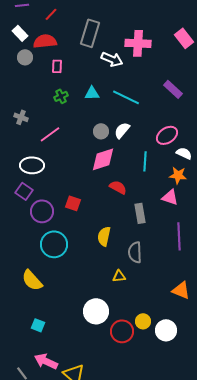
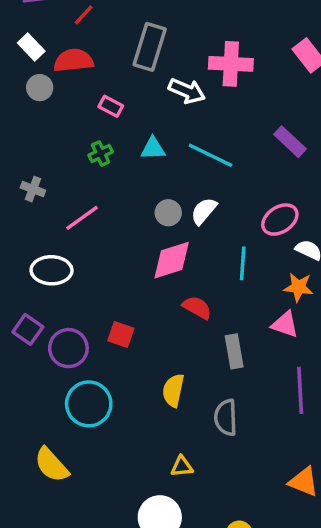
pink rectangle: (57, 66) -> (111, 106), moved, turned -64
purple square: (24, 191) -> (28, 329), moved
yellow triangle: (119, 276) -> (182, 466), moved

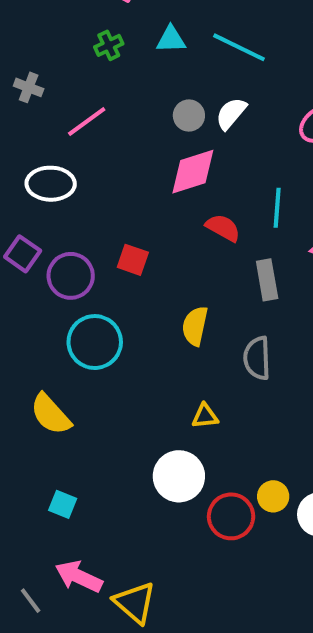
cyan line: (243, 263) -> (277, 208), moved

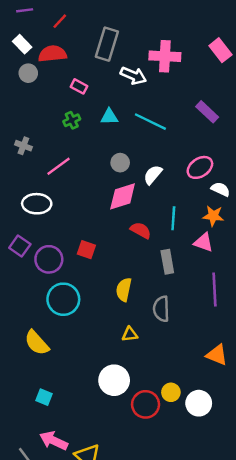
white semicircle: (231, 113) -> (153, 175), moved
yellow triangle: (205, 416) -> (130, 334), moved

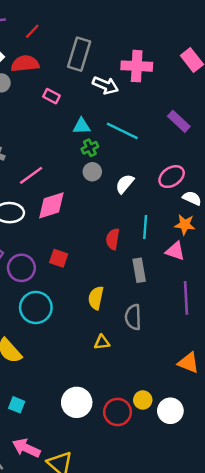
green cross: (72, 120) -> (90, 148), moved
pink diamond: (123, 196) -> (51, 205), moved
red semicircle: (141, 230) -> (113, 239), turned -110
white circle: (114, 380) -> (77, 402), moved

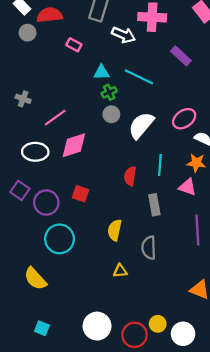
purple rectangle: (179, 121) -> (181, 56), moved
white semicircle: (125, 184) -> (141, 125), size x1.5

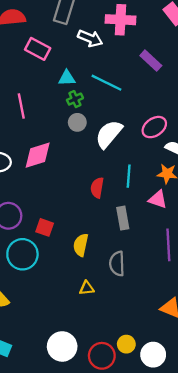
pink rectangle: (74, 45) -> (38, 49), size x1.5
pink line: (55, 118) -> (21, 106), moved, turned -65
red square: (80, 194) -> (45, 227), moved

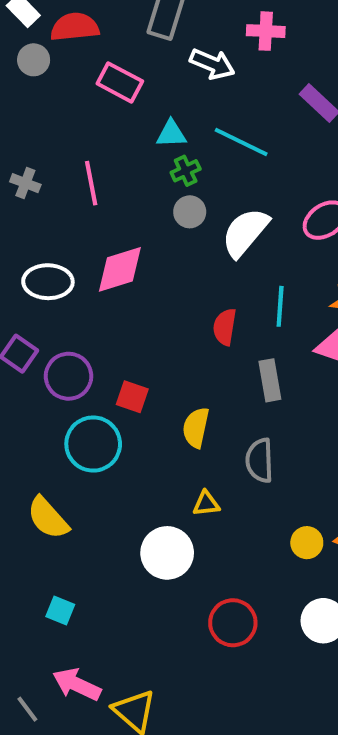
pink cross: (120, 20) -> (266, 31), size x0.7
yellow circle: (126, 344) -> (307, 543), moved
white circle: (62, 346) -> (167, 553), moved

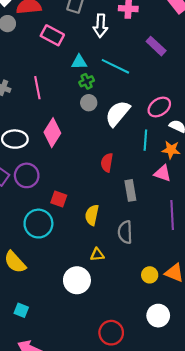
white arrow: (212, 64) -> (100, 26), turned 70
pink diamond: (120, 269) -> (52, 133), turned -40
cyan line: (280, 306) -> (145, 140), moved
purple circle: (68, 376) -> (27, 175), moved
red circle: (233, 623) -> (111, 333), moved

